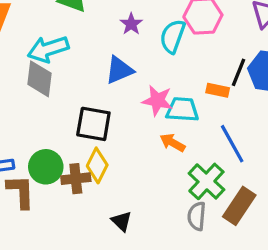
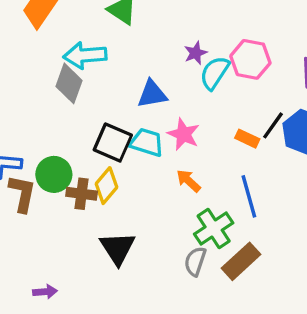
purple star: (131, 24) -> (195, 53), moved
cyan trapezoid: (182, 110) -> (147, 142), moved
black triangle: (121, 221) -> (118, 248), size x1.6

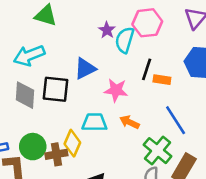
gray diamond: (69, 83) -> (25, 95), moved
black line: (273, 125) -> (147, 69), moved
black square: (113, 142) -> (56, 89), moved
cyan trapezoid: (147, 142) -> (94, 122), moved

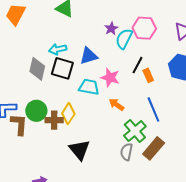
cyan arrow: (29, 56) -> (58, 49), moved, size x0.7
orange rectangle: (162, 80) -> (148, 75), turned 48
cyan trapezoid: (94, 122) -> (89, 87), moved

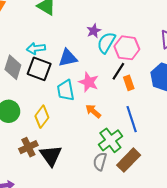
pink hexagon: (144, 28) -> (127, 48), moved
cyan trapezoid: (89, 87) -> (66, 90), turned -115
brown cross: (54, 120) -> (28, 147), moved, turned -30

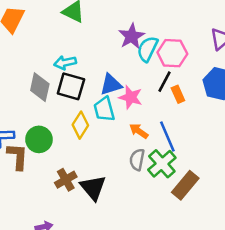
purple star: (94, 31) -> (132, 36), size x1.5
blue triangle: (68, 58) -> (111, 84), moved
yellow diamond: (42, 117) -> (80, 125), moved
blue line: (132, 119) -> (167, 136), moved
gray semicircle: (100, 161) -> (137, 160), moved

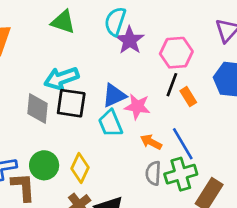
cyan semicircle: (148, 49) -> (115, 21), moved
cyan arrow: (65, 63) -> (61, 78), size x1.4
yellow diamond: (80, 125) -> (80, 168), moved
green cross: (162, 164) -> (181, 174), turned 32

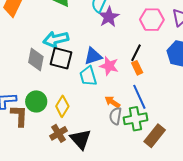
pink hexagon: (176, 53) -> (152, 20), moved
orange rectangle: (188, 97) -> (137, 68), moved
orange arrow: (151, 142) -> (112, 102), moved

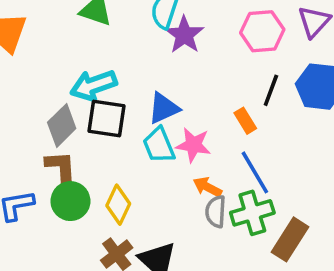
black line: (136, 53) -> (271, 90), moved
gray diamond: (36, 59) -> (62, 125), turned 40
pink star: (109, 66) -> (193, 145), moved
brown L-shape: (19, 116) -> (61, 169), moved

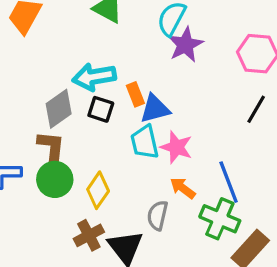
black square: (106, 118) -> (101, 109), size x0.7
orange rectangle: (245, 121) -> (135, 94), moved
gray semicircle: (216, 212) -> (158, 215), moved
green cross: (252, 213) -> (220, 219), turned 30

